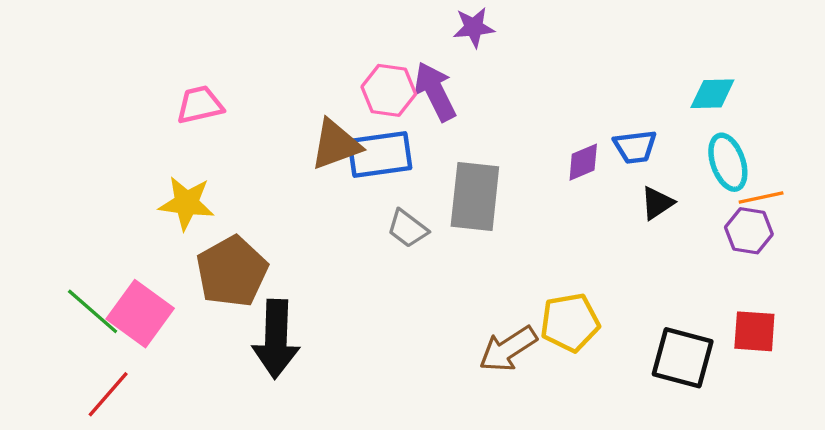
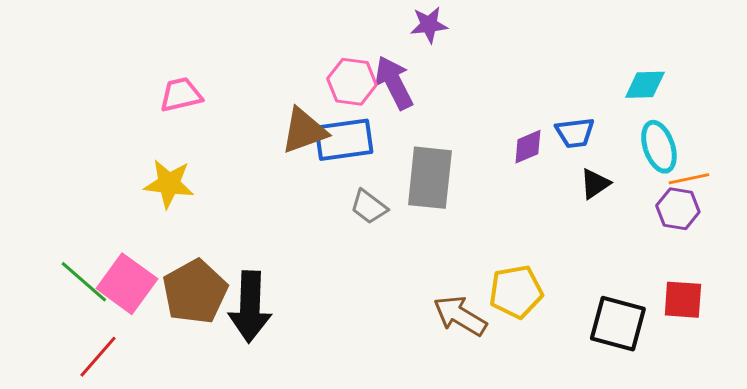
brown pentagon: (232, 272) -> (195, 292), moved
brown arrow: (508, 349) -> (460, 316), turned 64

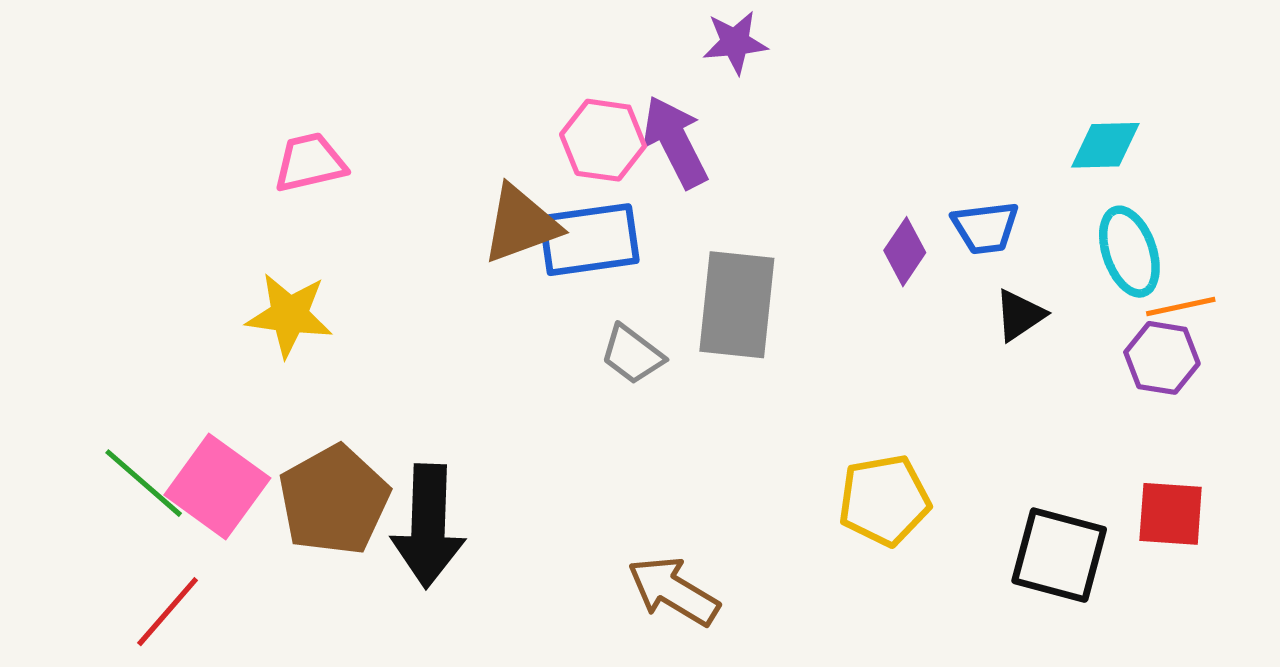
purple diamond: (528, 147) -> (905, 252), turned -33
brown arrow: (460, 316) -> (673, 591), moved

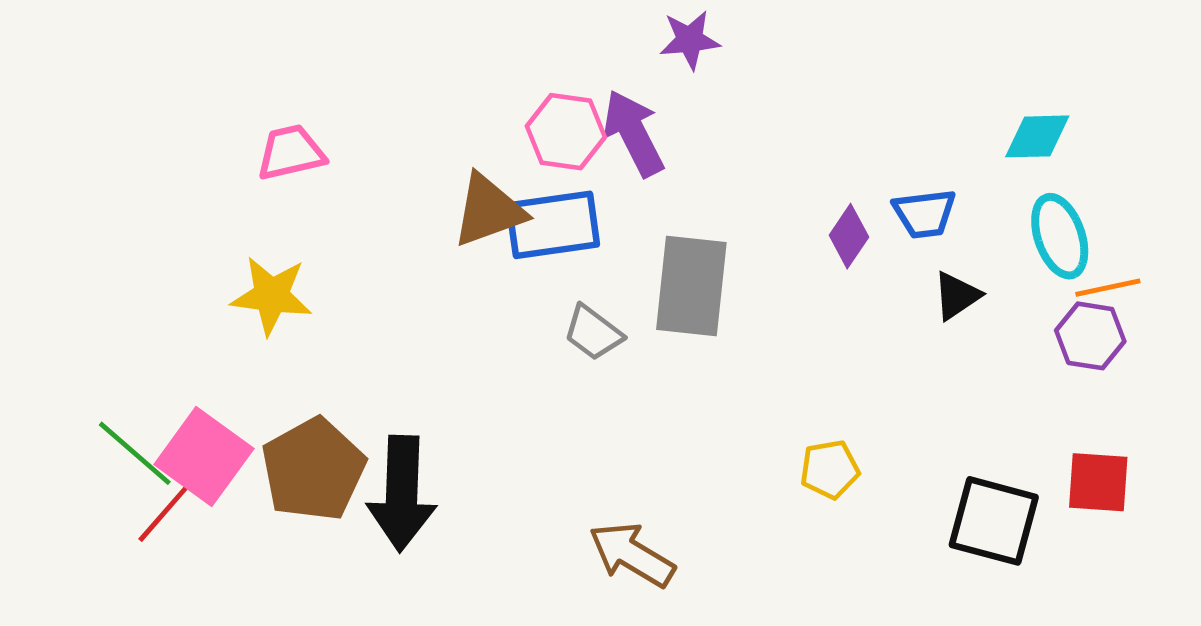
yellow pentagon: (884, 500) -> (830, 469), size x0.7
red line: (168, 612) -> (167, 510), moved

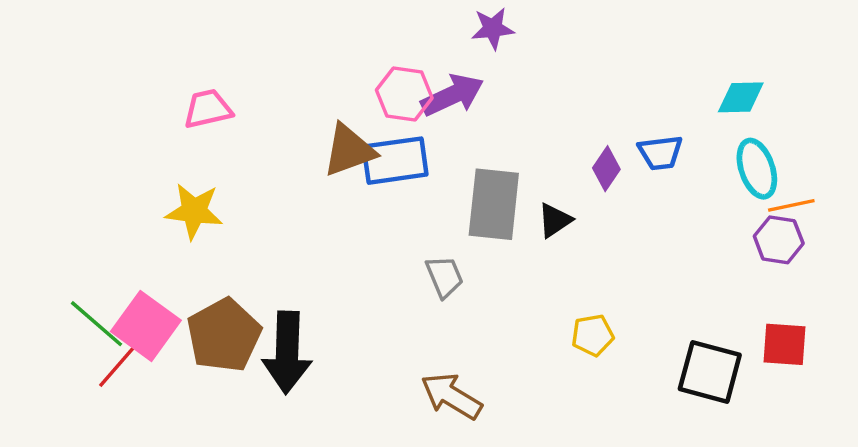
purple arrow: (633, 133) -> (453, 95), turned 92
black triangle: (957, 296) -> (555, 220), moved
gray trapezoid: (593, 333) -> (444, 277), moved, turned -150

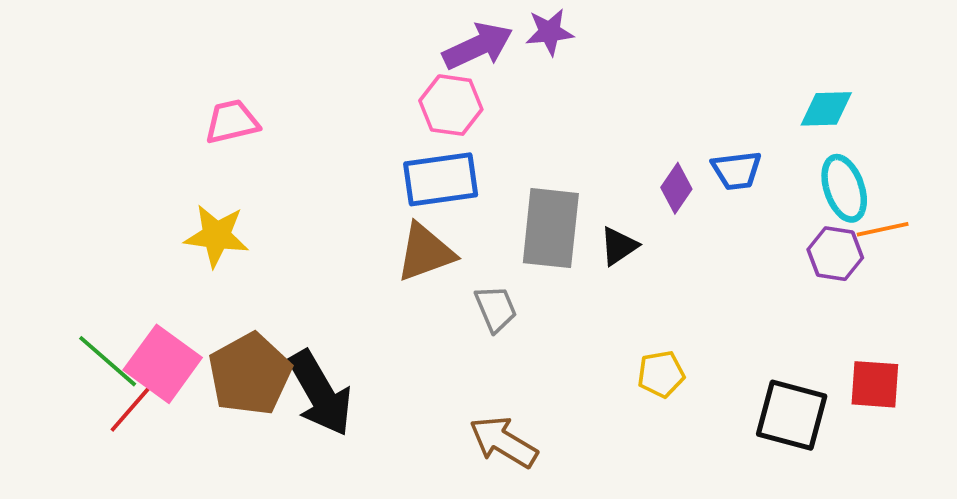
purple arrow: (453, 95) -> (478, 46), moved
brown triangle: (349, 150) -> (425, 252), moved
purple hexagon: (779, 240) -> (835, 254), moved
black arrow: (287, 352) -> (320, 393), turned -32

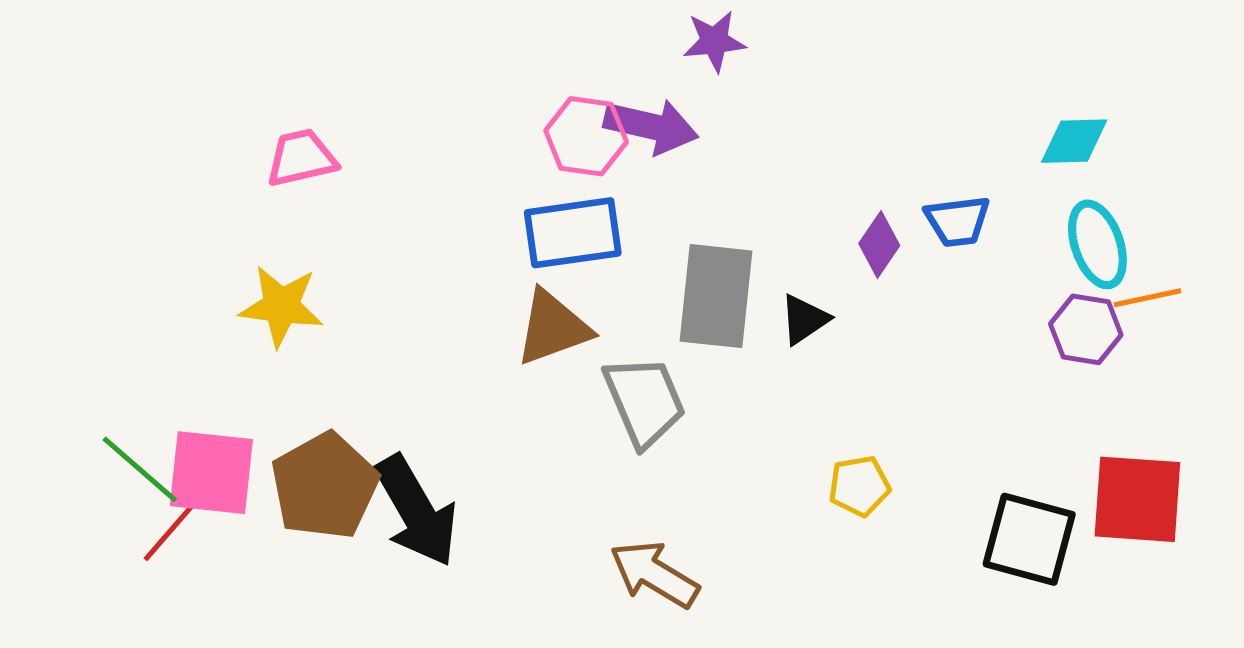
purple arrow: (478, 46) -> (651, 126), moved, turned 38
gray trapezoid: (496, 309) -> (644, 401), size x1.5
pink square: (163, 364) -> (211, 473), turned -30
red square: (875, 384) -> (1137, 499), size x1.4

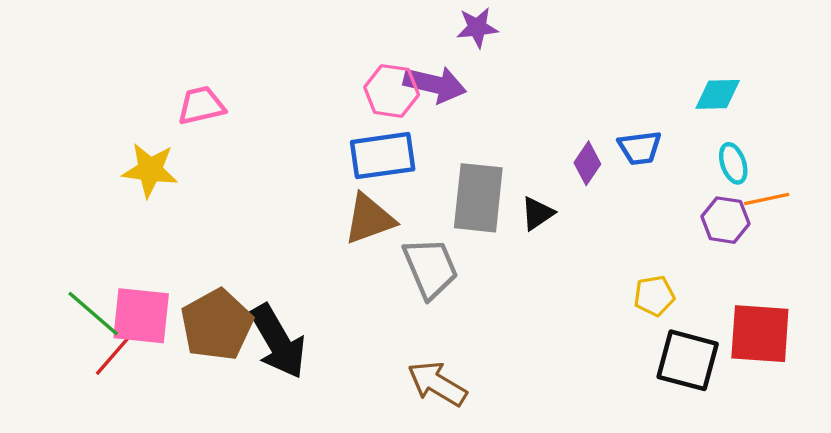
cyan ellipse: (1097, 244) -> (733, 163), size x0.7
yellow star: (281, 306) -> (150, 170), moved
yellow pentagon: (859, 486) -> (654, 296), moved

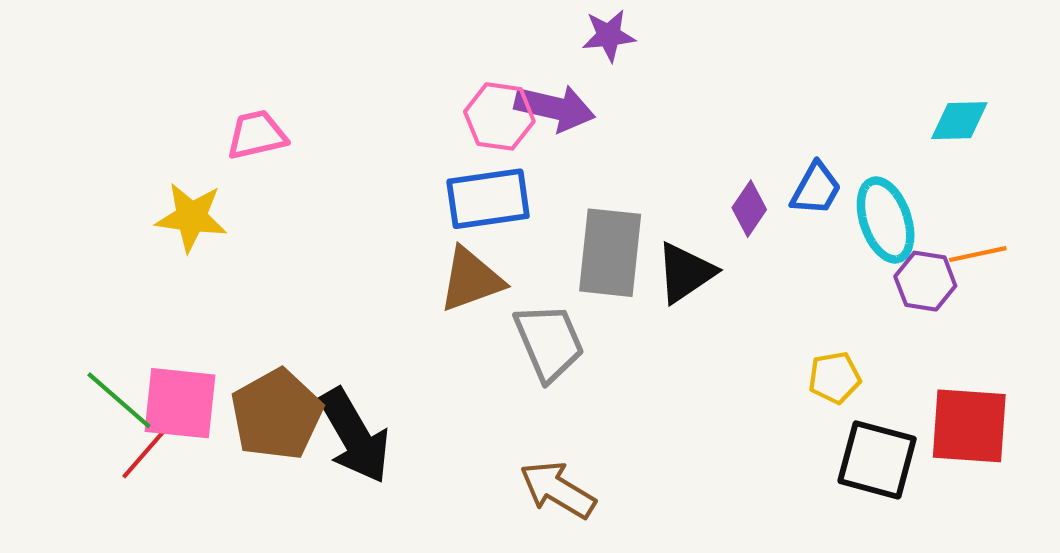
cyan diamond: (718, 94) -> (959, 121), moved
blue trapezoid: (640, 148) -> (816, 189), turned -54
cyan ellipse: (733, 163) -> (886, 220), moved, size x1.6
black triangle: (537, 213) -> (685, 273), size x1.4

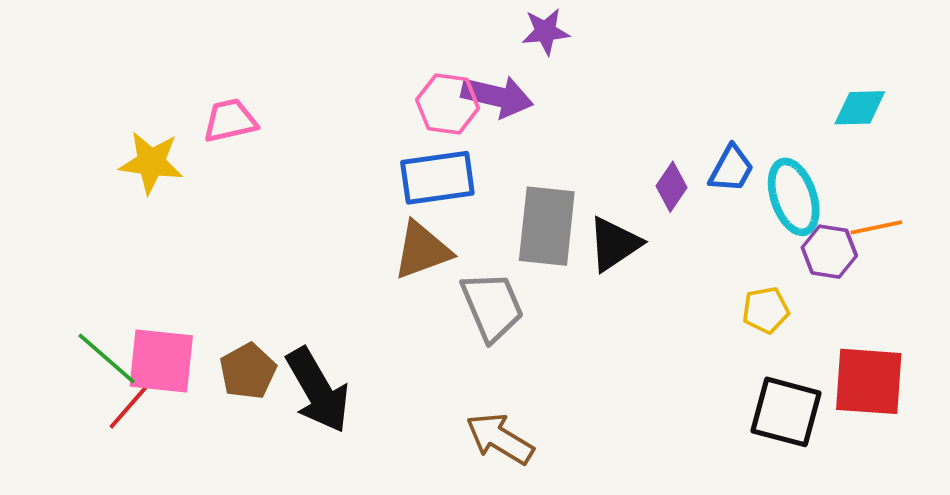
yellow star: (191, 217) -> (151, 163), moved
yellow pentagon: (834, 378) -> (766, 310), moved
brown pentagon: (277, 415) -> (248, 371), size x0.7

